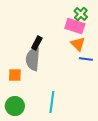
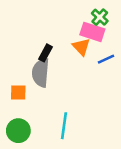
orange triangle: (78, 44) -> (81, 47), moved
blue line: (86, 59) -> (106, 59), moved, turned -32

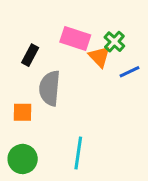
green cross: (100, 17) -> (114, 42), moved
pink rectangle: (92, 32) -> (75, 39), moved
black rectangle: (45, 53) -> (30, 55), moved

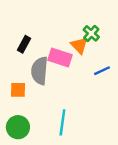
pink rectangle: (75, 39) -> (60, 57), moved
blue line: (129, 72) -> (102, 71), moved

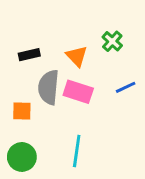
black rectangle: (24, 44) -> (29, 55), turned 49
orange triangle: (79, 45) -> (77, 56), moved
pink rectangle: (60, 57) -> (78, 92), moved

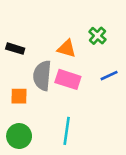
black rectangle: (29, 55) -> (15, 49), moved, turned 30
orange triangle: (77, 56) -> (67, 49), turned -30

